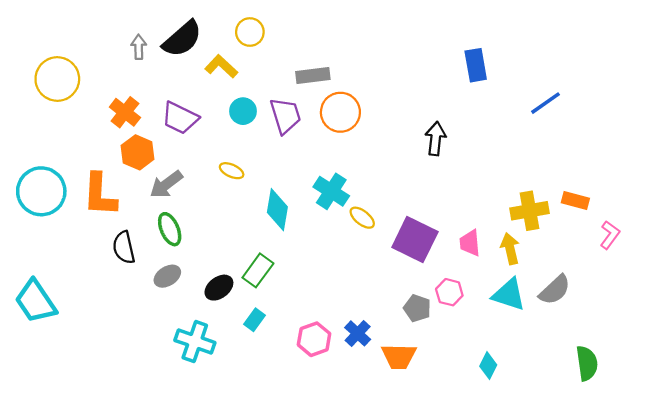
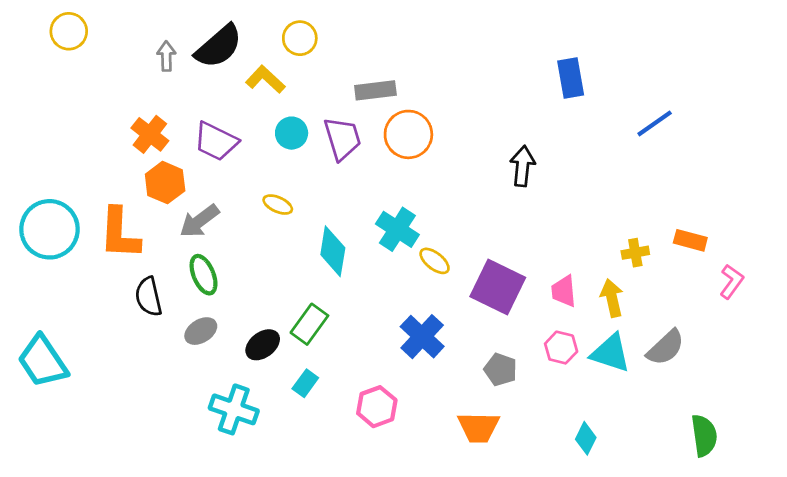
yellow circle: (57, 79) -> (69, 31), moved, size x0.7
yellow cross: (530, 211) -> (635, 253), size x0.6
pink hexagon: (449, 292) -> (561, 348), moved
blue cross: (358, 333) -> (422, 337), moved, size x1.4

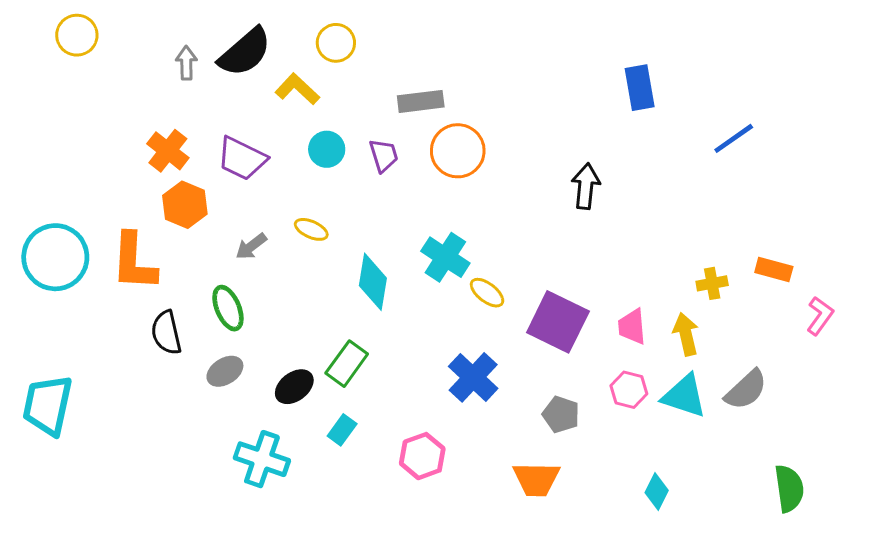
purple trapezoid: (342, 139) -> (384, 155), size x0.7
gray arrow: (199, 221) -> (251, 246), moved, size x0.7
cyan trapezoid: (43, 361) -> (48, 405), turned 46

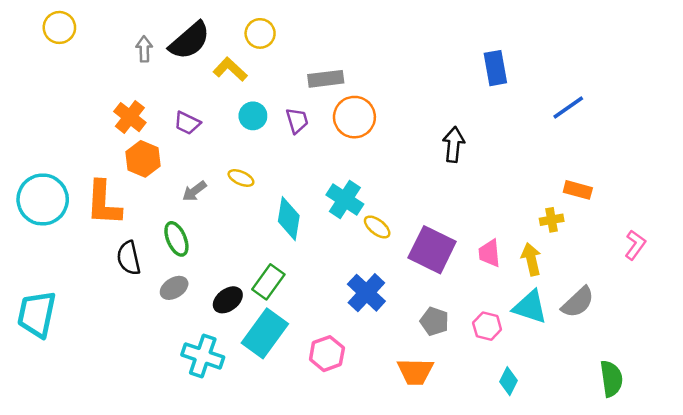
purple trapezoid: (242, 158) -> (187, 123), size x0.7
orange rectangle: (774, 270) -> (578, 190), moved
pink hexagon: (629, 390) -> (487, 326), moved
cyan rectangle: (342, 430) -> (265, 333), size x2.0

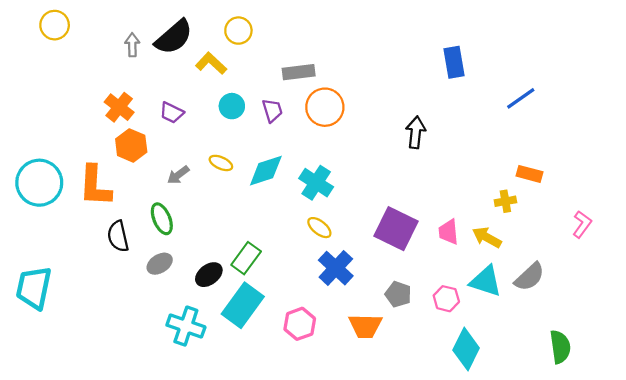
cyan diamond: (289, 219) -> (266, 171), moved, turned 63
yellow ellipse: (377, 227) -> (319, 228), moved
yellow arrow: (531, 259) -> (487, 237), turned -48
orange trapezoid: (415, 372) -> (365, 326), moved
cyan diamond: (509, 381) -> (466, 349), size x1.6

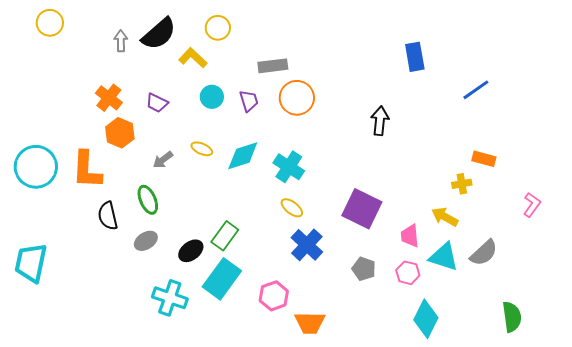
pink trapezoid: (449, 232) -> (410, 236), moved
orange trapezoid: (365, 326) -> (310, 323), moved

